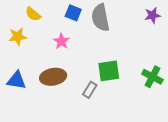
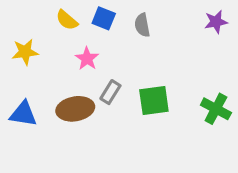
yellow semicircle: (33, 14) -> (67, 20), moved
gray semicircle: (100, 18) -> (142, 25), size x0.6
gray rectangle: (90, 90) -> (110, 92), moved

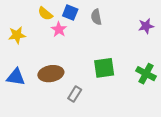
purple star: (216, 22) -> (146, 26), moved
pink star: (87, 59) -> (59, 29), moved
gray rectangle: (110, 92) -> (75, 94), moved

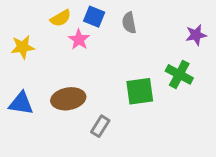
yellow semicircle: (45, 14) -> (61, 18), turned -70
green cross: (146, 74) -> (179, 74), moved

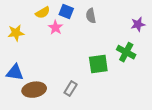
brown ellipse: (68, 99) -> (34, 90), moved

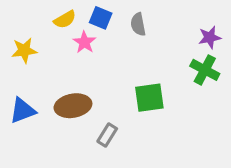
green cross: (126, 52) -> (205, 70), moved
blue triangle: (15, 72) -> (23, 111), turned -30
brown ellipse: (34, 90) -> (73, 106), moved

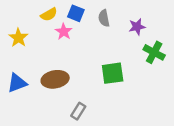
purple star: (210, 37) -> (137, 27), moved
yellow star: (24, 50) -> (18, 38), turned -30
gray rectangle: (107, 135) -> (78, 111), moved

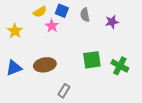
green cross: (154, 52) -> (120, 66), moved

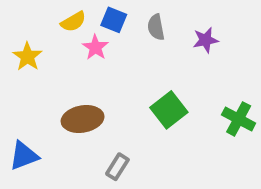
green square: (92, 60) -> (169, 110), turned -30
green cross: (120, 66) -> (239, 119), moved
blue triangle: (14, 68) -> (24, 156), moved

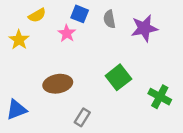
yellow semicircle: (73, 22) -> (37, 15), moved
purple star: (206, 40) -> (144, 28), size x1.5
green cross: (239, 119) -> (160, 97), moved

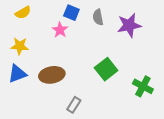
yellow semicircle: (37, 15) -> (23, 13), moved
yellow star: (19, 40) -> (20, 46), moved, turned -30
blue triangle: (16, 110) -> (17, 74), moved

